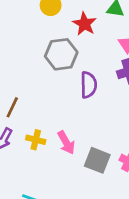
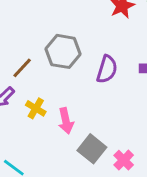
gray hexagon: (61, 54) -> (63, 51), moved

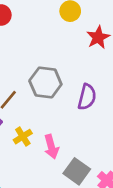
yellow cross: (36, 108) -> (23, 137), turned 30

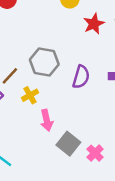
yellow cross: (23, 137) -> (30, 95), moved

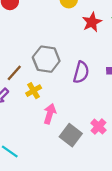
pink arrow: (47, 120) -> (50, 114), turned -150
pink cross: (95, 153) -> (98, 127), moved

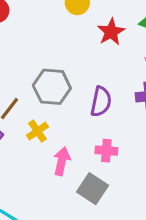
pink cross: (98, 127) -> (106, 151), moved, turned -35

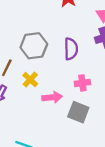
pink arrow: (62, 161) -> (52, 97), turned 84

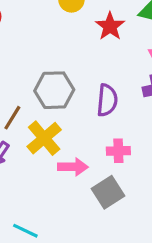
yellow cross: (30, 80) -> (44, 138), size x1.5
gray square: (78, 112) -> (108, 192), turned 30

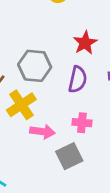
red star: (110, 26) -> (85, 43), moved

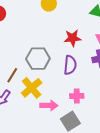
red star: (85, 43) -> (73, 38), turned 30

